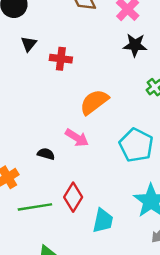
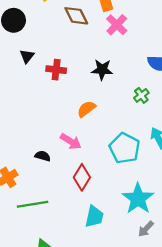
black star: (135, 45) -> (102, 70), moved
orange semicircle: (94, 102) -> (86, 109), size x0.7
red diamond: (73, 197) -> (82, 177), moved

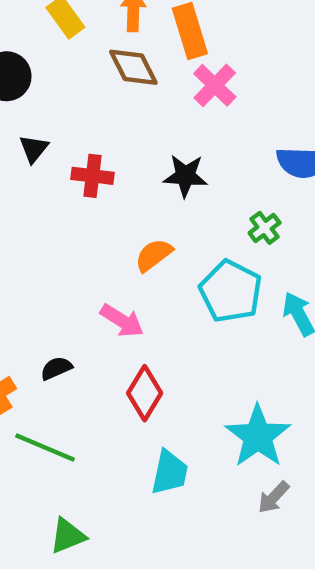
cyan pentagon: (125, 148) -> (231, 291), moved
black semicircle: (43, 156) -> (56, 368), moved, turned -40
green line: (33, 204) -> (45, 447), turned 32

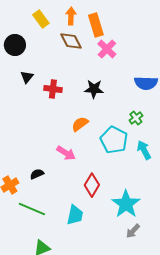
green cross: (265, 228) -> (136, 118), moved
red diamond: (145, 393) -> (92, 185), moved
cyan trapezoid: (169, 472) -> (75, 215), moved

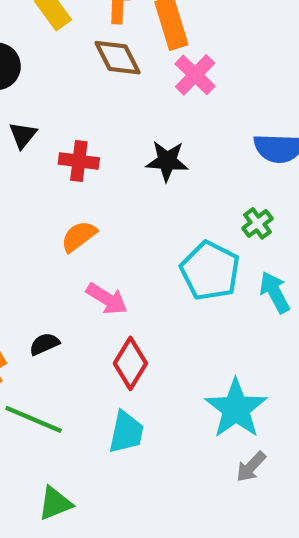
orange semicircle: (80, 124) -> (79, 236), moved
red diamond: (92, 185) -> (130, 363), moved

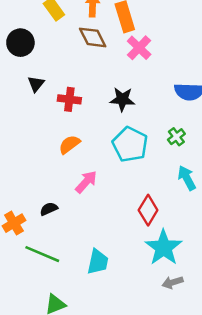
cyan pentagon: (210, 271) -> (130, 144), moved
pink arrow: (107, 299) -> (86, 182), turned -80
red diamond: (130, 363) -> (148, 210), moved
gray arrow: (251, 467) -> (173, 282), turned 30

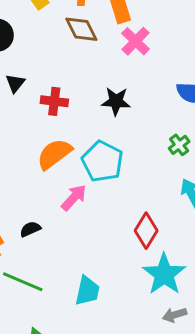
orange semicircle: (69, 144) -> (54, 154), size x1.4
cyan pentagon: (130, 144) -> (102, 161), moved

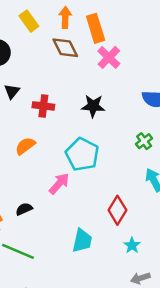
orange semicircle: (54, 154) -> (25, 146), moved, size x0.7
cyan star: (164, 274) -> (132, 245), size x0.5
cyan trapezoid: (87, 291) -> (82, 241), moved

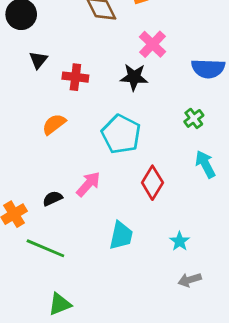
pink cross: (109, 57) -> (152, 44), moved
pink arrow: (59, 184) -> (88, 184), moved
red diamond: (117, 210) -> (152, 183), moved

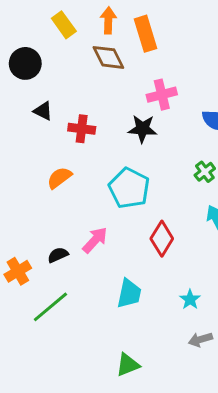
pink cross: (152, 44) -> (162, 95), turned 32
black triangle: (38, 60) -> (43, 111), turned -42
green line: (45, 248) -> (50, 307), turned -63
green triangle: (60, 304) -> (128, 365), moved

